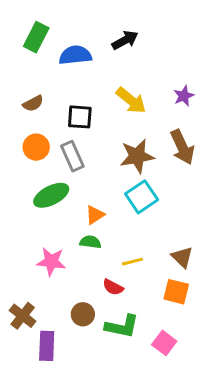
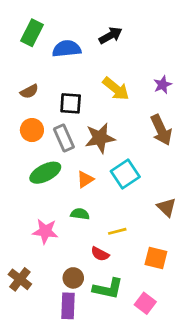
brown star: (137, 156) -> (100, 138), moved
orange triangle: (95, 215) -> (85, 179), moved
brown triangle: (182, 257) -> (167, 207), moved
purple rectangle: (47, 346) -> (68, 306), moved

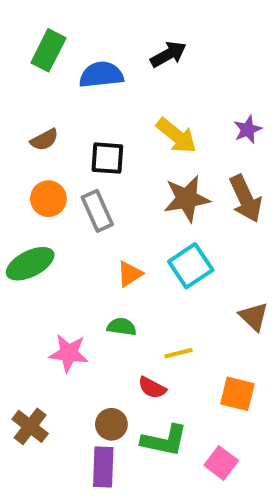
brown star: (100, 138) -> (187, 199), moved
green ellipse: (45, 173) -> (30, 264), moved

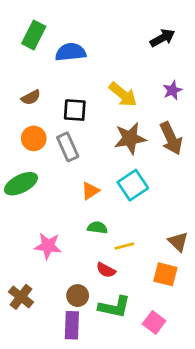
black arrow: (168, 54) -> (163, 38), moved
brown triangle: (254, 317) -> (178, 242), moved
green semicircle: (122, 327) -> (97, 228), moved

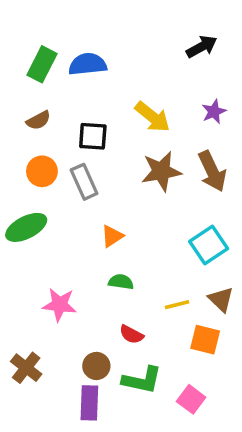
green rectangle: (34, 35) -> (42, 64), moved
cyan square: (133, 185) -> (209, 245), moved
yellow line: (124, 246) -> (177, 305), moved

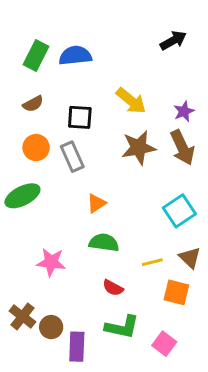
purple star: (214, 112) -> (184, 111), moved
green semicircle: (121, 282) -> (104, 243), size x1.4
brown circle: (96, 366) -> (51, 327), moved

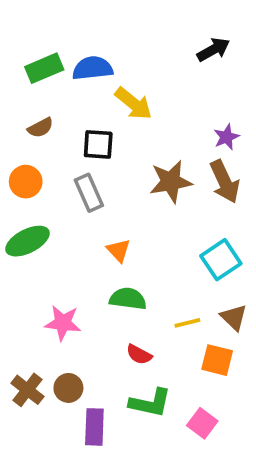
green rectangle: (36, 56) -> (44, 68), turned 40
yellow arrow: (131, 101) -> (133, 104), moved
orange circle: (36, 148) -> (26, 182), moved
orange triangle: (96, 203) -> (119, 250), turned -40
brown circle: (51, 327) -> (68, 388), moved

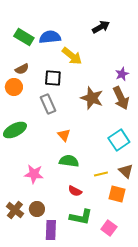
black arrow: (213, 50) -> (101, 27), moved
green rectangle: (44, 68) -> (24, 37), turned 54
orange circle: (26, 182) -> (14, 87), moved
brown star: (171, 182) -> (92, 98), turned 30

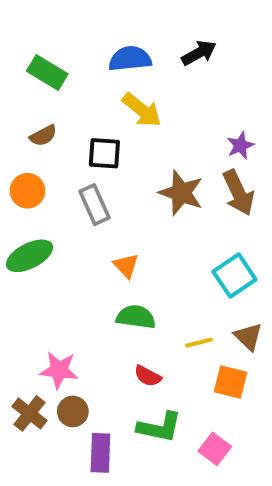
blue semicircle: (50, 37) -> (130, 59), moved
orange circle: (14, 87) -> (28, 191), moved
pink star: (34, 174) -> (59, 370), moved

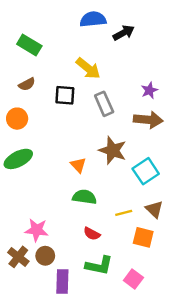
blue semicircle: (130, 59) -> (93, 19), moved
brown star: (181, 193) -> (113, 150), moved
brown arrow: (238, 193) -> (148, 120), turned -60
gray rectangle: (95, 205) -> (104, 104), moved

